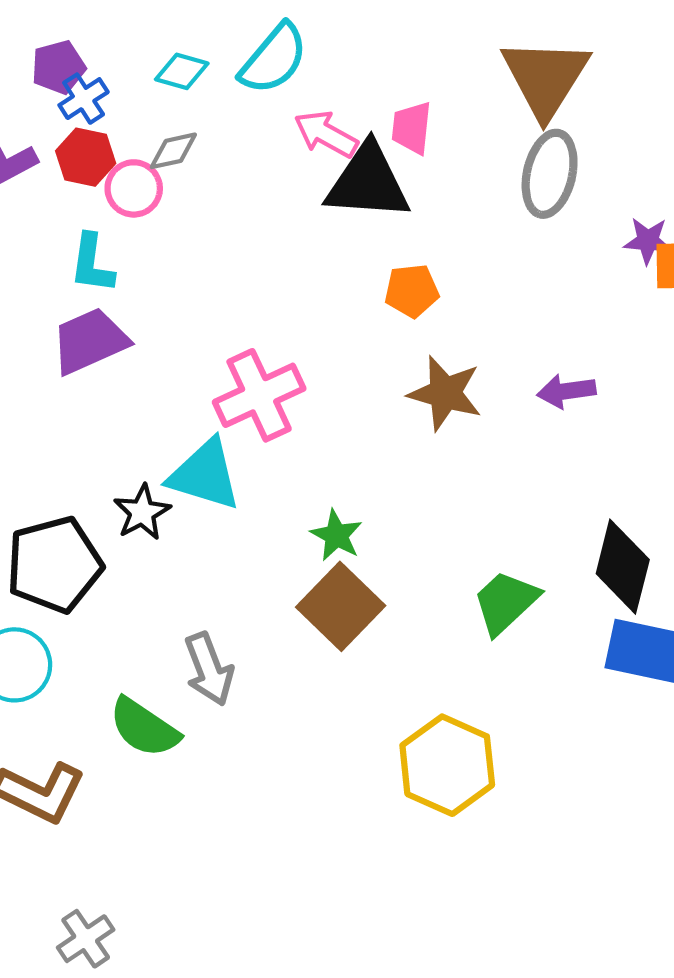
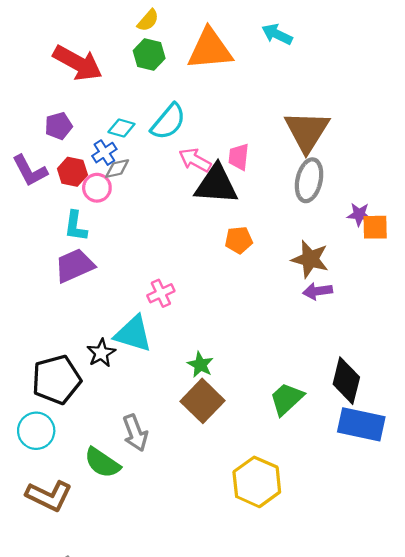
blue cross: (84, 99) -> (104, 153), moved
brown star: (445, 393) -> (310, 259), moved
pink cross: (259, 395) -> (161, 293), size x0.6

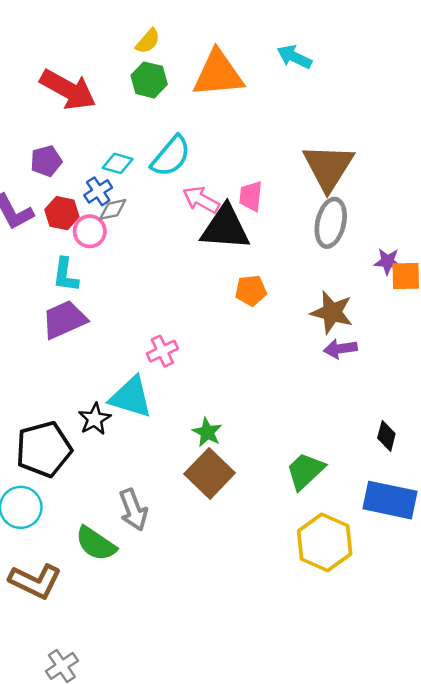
black diamond: (346, 381) -> (386, 436), moved, size x0.6
yellow hexagon: (257, 482) -> (325, 542), moved

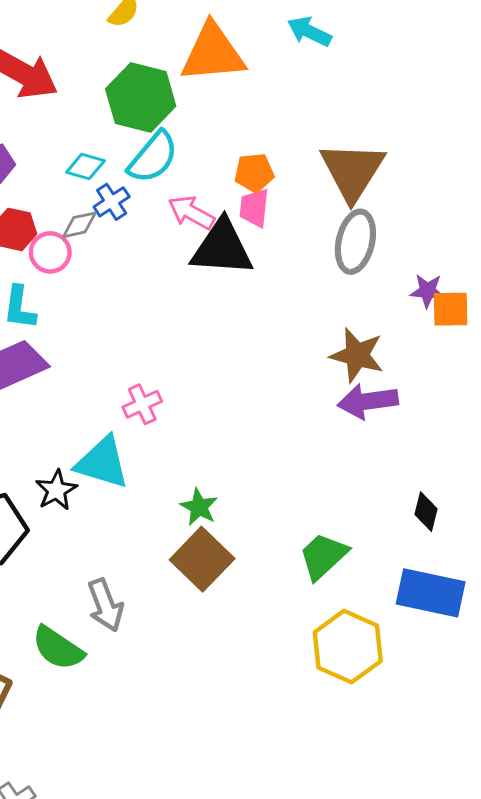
green hexagon: (149, 80) -> (141, 97), moved, size x1.5
blue cross: (98, 191) -> (112, 202), moved
orange pentagon: (251, 291) -> (254, 173), moved
purple arrow: (340, 349) -> (368, 401), size x1.4

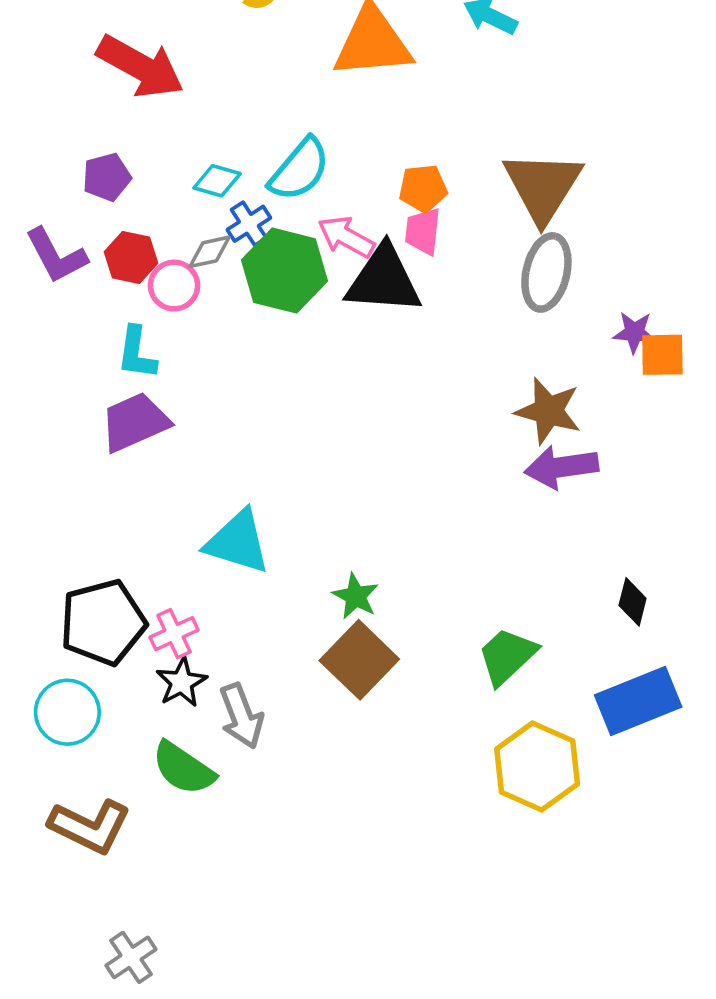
green hexagon: (141, 97) -> (284, 271), moved
pink cross: (142, 404) -> (174, 634), moved
black star: (56, 490) -> (182, 682), moved
blue rectangle: (431, 593) -> (638, 701), turned -34

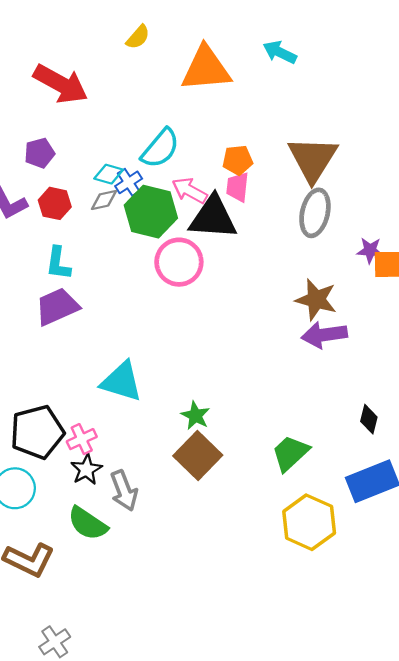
cyan diamond: (217, 181) -> (109, 174), moved
pink circle: (174, 286) -> (179, 262), moved, size x1.5

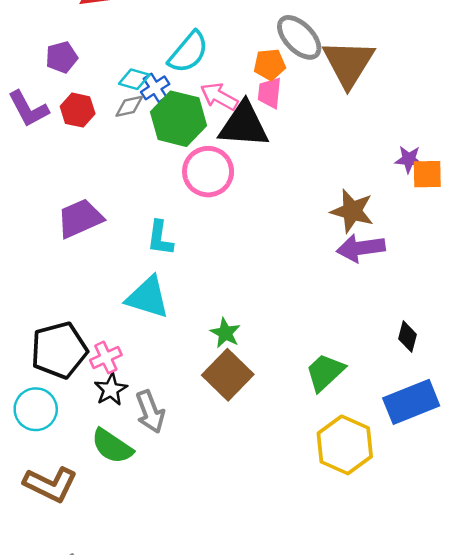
gray ellipse: (315, 213) -> (299, 37), moved, turned -57
cyan L-shape: (58, 263) -> (160, 238), moved

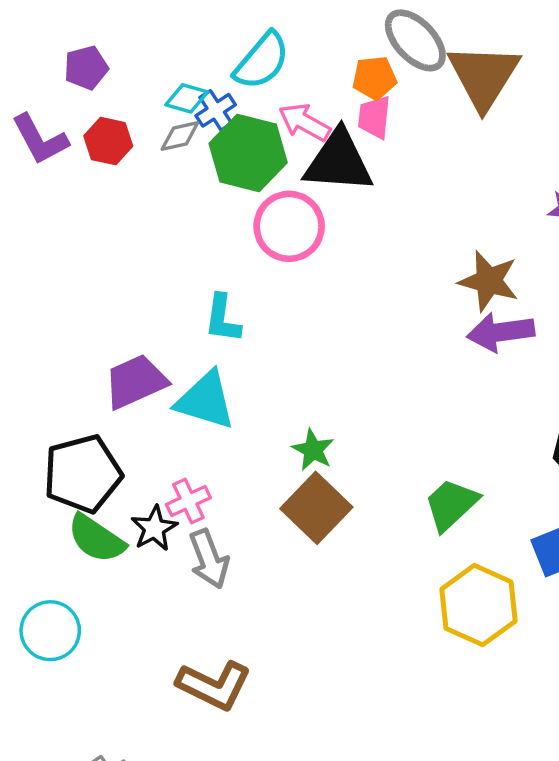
purple trapezoid: (80, 218) -> (136, 382), moved
pink cross: (106, 358) -> (188, 501), moved
cyan circle: (36, 409) -> (50, 631), moved
green semicircle: (112, 446) -> (96, 539), moved
brown L-shape: (50, 484) -> (214, 685), moved

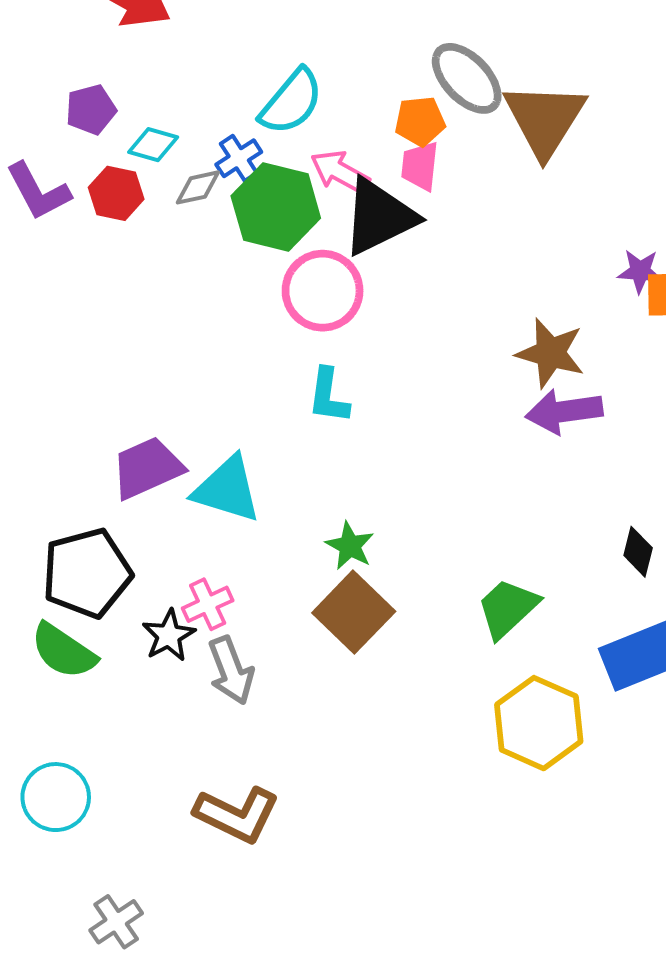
cyan diamond: (187, 98) -> (153, 145), moved
black triangle: (339, 162) -> (379, 217), turned -30
cyan L-shape: (223, 318) -> (328, 396), moved
green semicircle: (96, 539) -> (64, 651), moved
cyan circle: (50, 631) -> (56, 797), moved

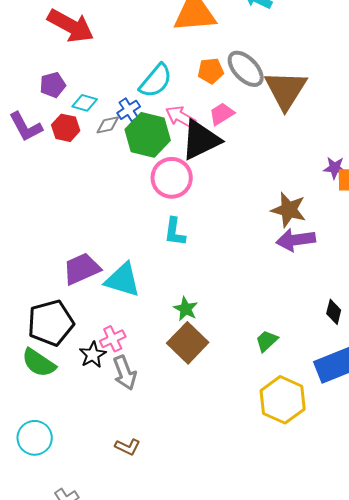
orange pentagon: (420, 121) -> (211, 71), moved
pink trapezoid: (420, 166) -> (222, 114), turned 52
green trapezoid: (508, 608) -> (267, 341), size x0.7
brown L-shape: (237, 815) -> (128, 447), size x0.6

